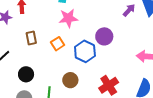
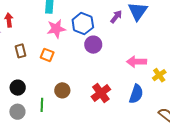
orange square: (58, 44) -> (47, 55), turned -32
blue hexagon: (85, 51) -> (83, 24), moved

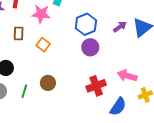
pink star: (56, 29) -> (41, 14), moved
red cross: (101, 93) -> (96, 86), moved

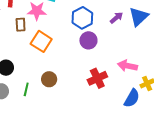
brown rectangle: (19, 34) -> (21, 25), moved
orange square: (43, 45) -> (41, 41), size x1.5
blue semicircle: (118, 107) -> (132, 98), moved

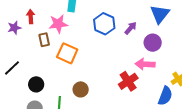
purple arrow: (116, 18) -> (131, 28), moved
purple circle: (88, 40) -> (153, 43), moved
pink arrow: (128, 66) -> (145, 64), moved

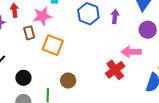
purple arrow: (131, 28) -> (115, 17), turned -32
purple circle: (153, 43) -> (148, 30), moved

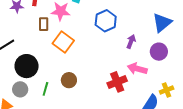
purple arrow: (115, 17) -> (131, 42), moved
black circle: (23, 78) -> (27, 66), size x1.5

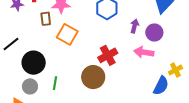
purple circle: (159, 52) -> (154, 32), moved
brown circle: (69, 80) -> (93, 77), moved, size x1.5
red cross: (117, 82) -> (108, 55), moved

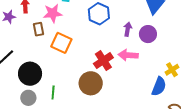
pink arrow: (144, 52) -> (128, 55), moved

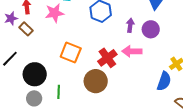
brown rectangle: (39, 29) -> (26, 29), moved, turned -32
orange square: (61, 43) -> (71, 53), moved

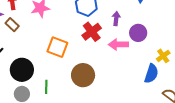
purple circle: (151, 29) -> (138, 33), moved
red cross: (107, 58) -> (92, 32), moved

